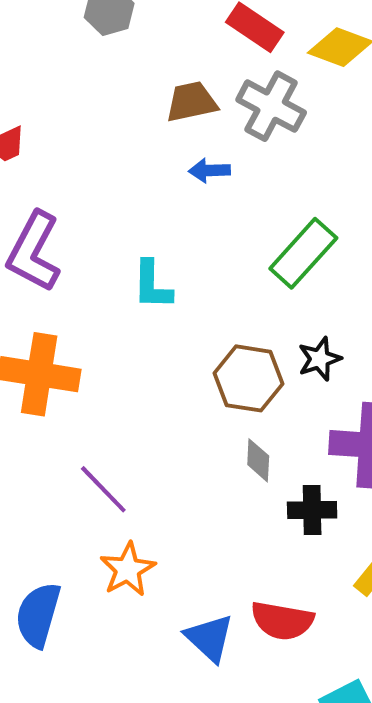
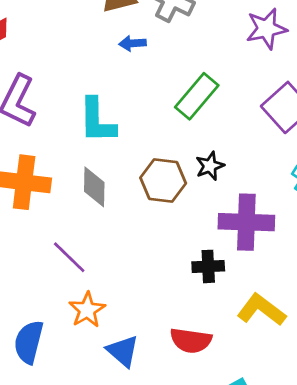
cyan L-shape: (152, 285) -> (97, 121), size x1.4
gray diamond: (258, 460) -> (94, 187), moved, size x1.4
blue triangle: (209, 638) -> (123, 351), moved

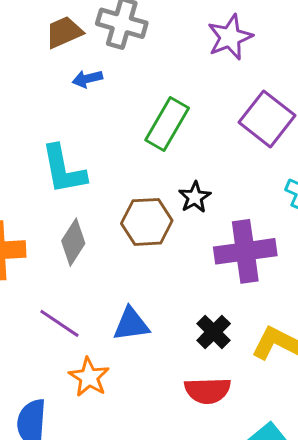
gray diamond: (94, 187) -> (73, 242), turned 42
black cross: (208, 266) -> (214, 332), moved, turned -32
blue triangle: (123, 351) -> (131, 324), moved, turned -39

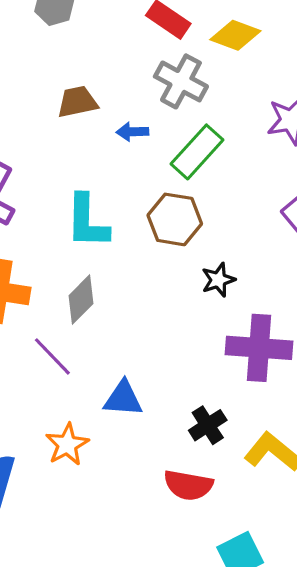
brown trapezoid: (64, 32) -> (77, 102), moved
green rectangle: (167, 124) -> (197, 152), moved
brown hexagon: (147, 222) -> (175, 219), moved
purple line: (59, 323) -> (52, 356), moved

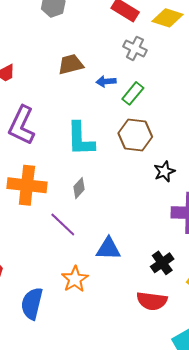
gray cross: (181, 81) -> (135, 48), size x0.7
green rectangle: (197, 152) -> (133, 93), moved, size x0.7
gray diamond: (81, 300) -> (79, 188), size x0.7

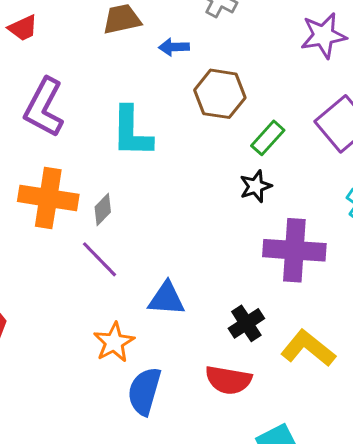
green rectangle: (133, 93) -> (268, 138), moved
brown hexagon: (135, 135) -> (220, 94), moved
gray diamond: (79, 188) -> (103, 210), moved
blue semicircle: (32, 304) -> (144, 391), moved

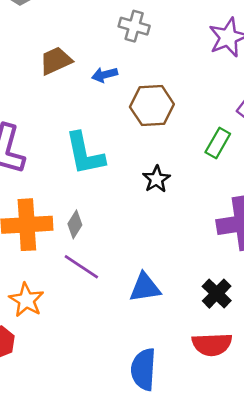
green rectangle: (268, 138) -> (218, 143), moved
black star: (256, 186) -> (156, 179), moved
orange star: (114, 342) -> (26, 300), moved

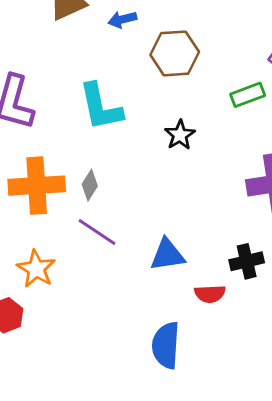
green rectangle: (218, 143) -> (248, 95), turned 40
black cross: (217, 294) -> (247, 261), turned 32
red semicircle: (212, 344) -> (210, 294), moved, size x0.7

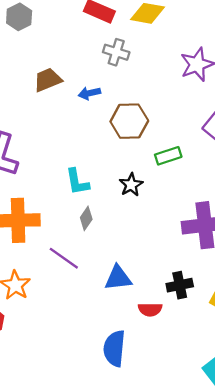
green rectangle: (248, 95) -> (168, 156), moved
cyan L-shape: (101, 107) -> (77, 182), moved, size x0.7
gray diamond: (90, 185) -> (86, 218), moved

